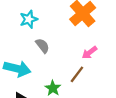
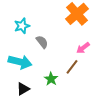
cyan star: (29, 19) -> (22, 26), moved

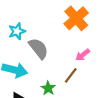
gray semicircle: (42, 42) -> (38, 48), size x1.5

